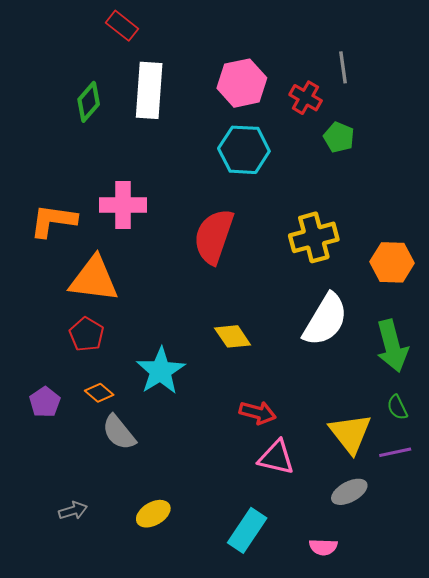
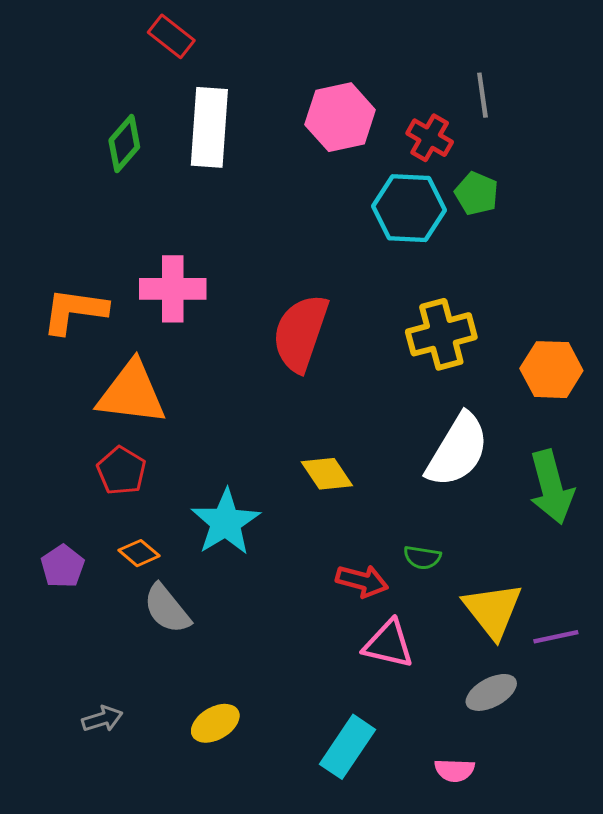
cyan hexagon: (244, 150) -> (409, 208), moved
green semicircle: (397, 407) -> (422, 557), moved, turned -55

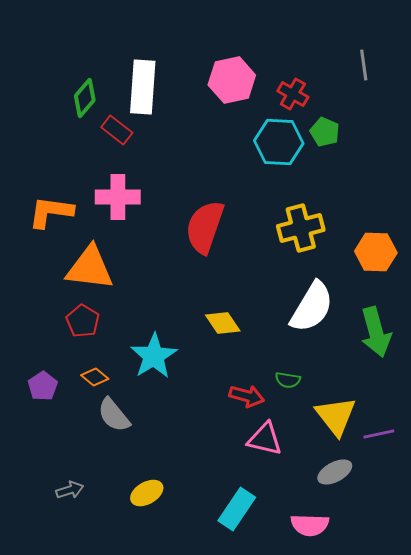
red rectangle: (171, 36) -> (117, 130), moved
gray line: (482, 95) -> (364, 65), moved
pink semicircle: (455, 770) -> (310, 525), size x1.4

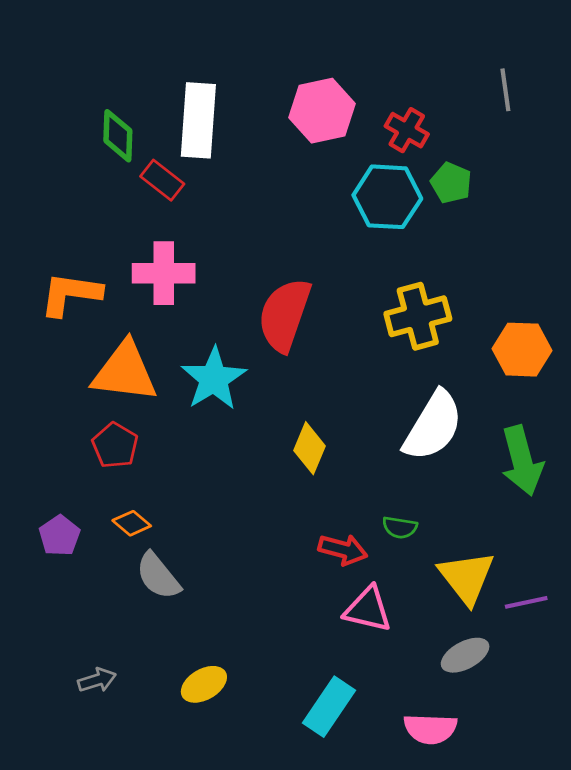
green diamond: (85, 98) -> (118, 136), turned -39
yellow diamond: (223, 323) -> (310, 448), turned 57
cyan star: (154, 356) -> (214, 379), moved

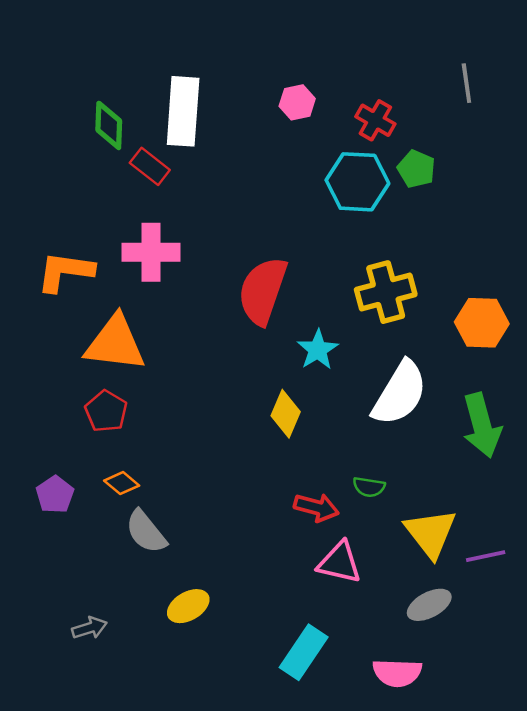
pink hexagon: (322, 111) -> (297, 102), size x0.6
cyan star: (214, 379) -> (318, 350), moved, size x0.7
yellow ellipse: (204, 684) -> (188, 606), moved

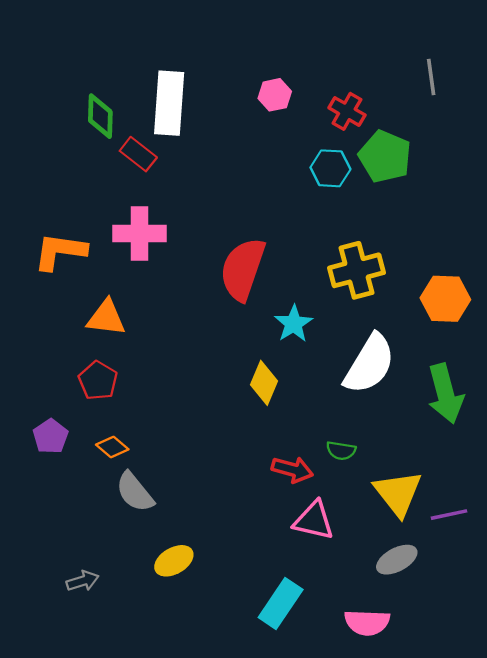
green pentagon: (416, 169) -> (385, 156), size x1.5
cyan hexagon: (357, 182) -> (330, 168), size x0.7
orange triangle: (115, 343) -> (106, 318), size x0.7
purple pentagon: (55, 495) -> (51, 436), moved

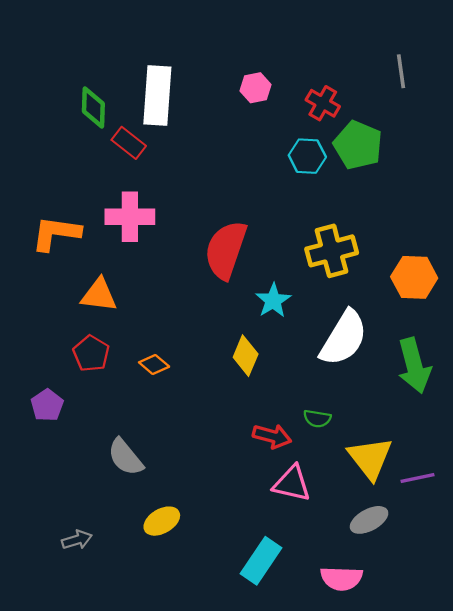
orange diamond: (112, 447) -> (154, 364), moved

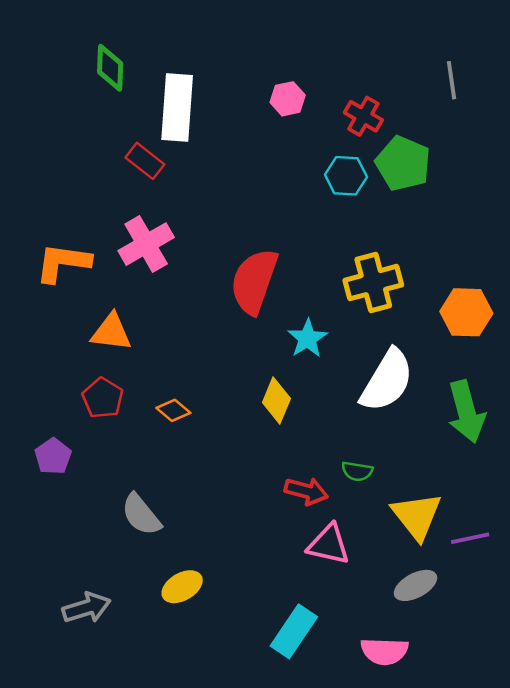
green diamond: (93, 108) -> (110, 68), moved
pink cross: (130, 217) -> (146, 244), turned -30
gray arrow: (77, 540) -> (87, 608), size x1.4

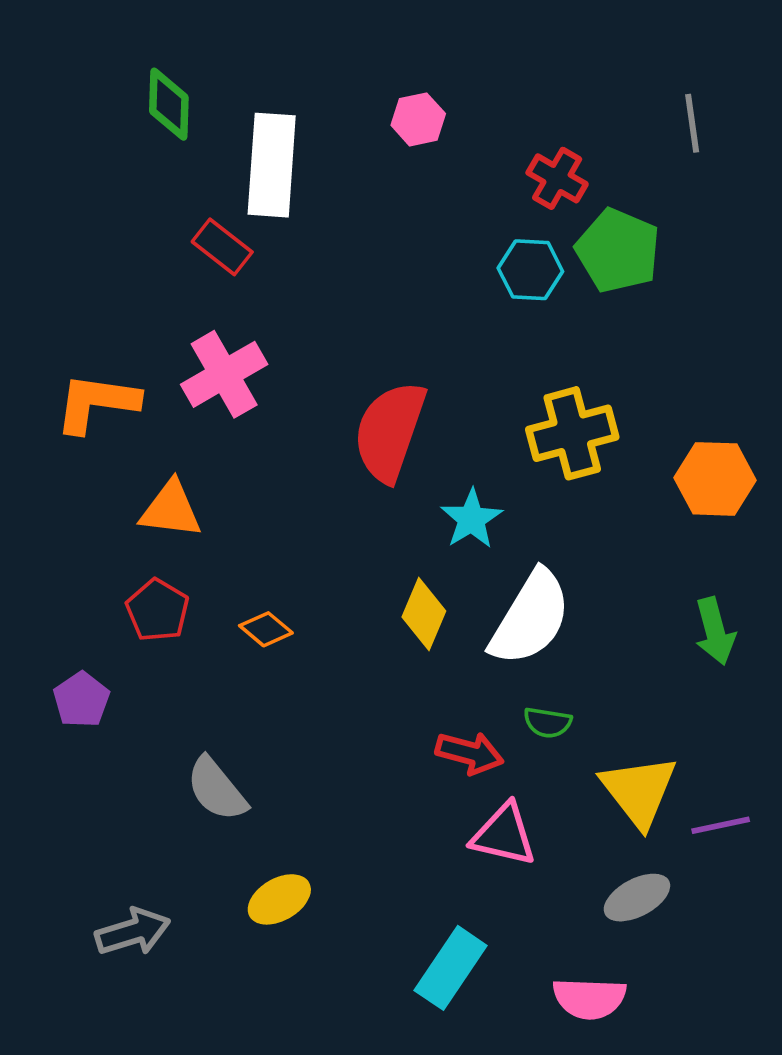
pink hexagon: (288, 99) -> (418, 119), moved
white semicircle: (387, 381) -> (530, 618), moved
green arrow: (466, 412) -> (715, 631), size x0.7

